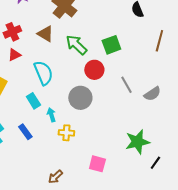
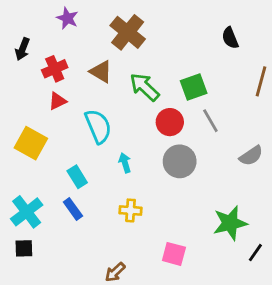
gray line: (126, 85) -> (210, 121), moved
gray circle: (80, 98) -> (180, 161), moved
cyan rectangle: (33, 101) -> (77, 177), moved
cyan arrow: (51, 115) -> (125, 163), moved

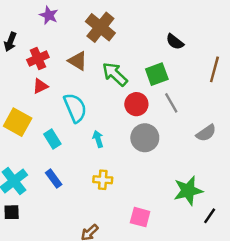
black semicircle: (230, 38) -> (175, 42), moved, turned -30
cyan rectangle: (77, 177) -> (52, 139), moved

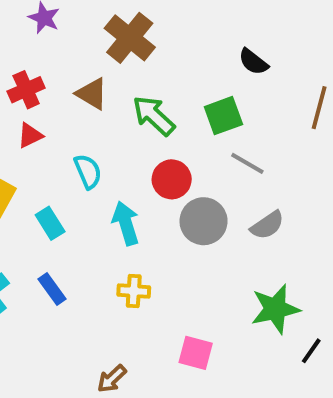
gray line: (171, 103) -> (247, 163), turned -30
red circle: (136, 104) -> (172, 179), moved
cyan semicircle: (75, 108) -> (88, 171), size x0.7
gray semicircle: (206, 133) -> (267, 225), moved
cyan arrow: (98, 139) -> (126, 223), size x1.5

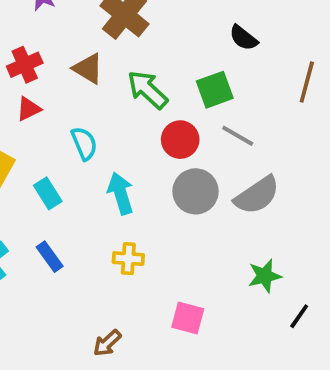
red circle: (172, 179) -> (180, 140), moved
gray semicircle: (267, 225) -> (257, 195), size x1.4
green star: (275, 309) -> (265, 276), size x0.7

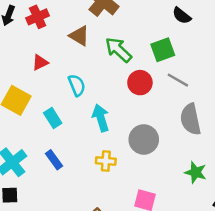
red cross: (25, 65) -> (38, 17), moved
gray circle: (196, 191) -> (144, 139), moved
gray semicircle: (257, 195) -> (191, 119), turned 112
green star: (265, 276) -> (196, 172), turned 30

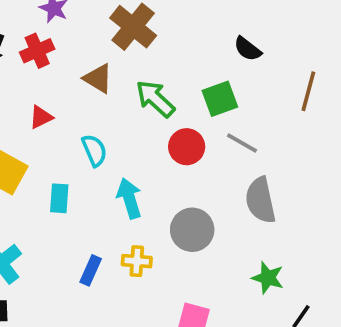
cyan rectangle: (53, 118) -> (59, 198), turned 36
blue rectangle: (54, 160) -> (91, 270), moved, turned 60

